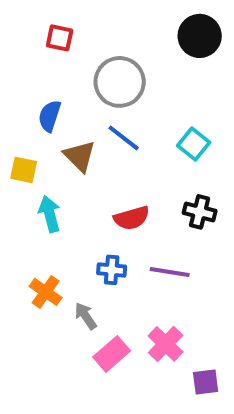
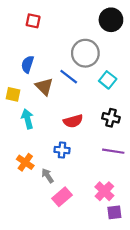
gray circle: (120, 82) -> (85, 53), moved
purple line: (170, 272) -> (113, 151), moved
pink cross: (166, 344) -> (104, 191), moved

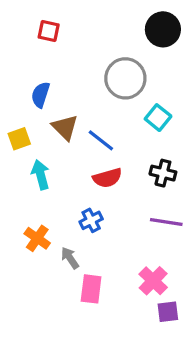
blue line: (69, 77) -> (101, 140), moved
yellow square: (13, 94) -> (19, 139), turned -32
blue cross: (62, 150) -> (91, 220), turned -32
pink rectangle: (62, 197) -> (91, 289), turned -42

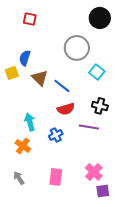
yellow square: (19, 139) -> (12, 73), moved
cyan arrow: (40, 175) -> (30, 122), moved
purple line: (166, 222) -> (89, 127), moved
gray arrow: (70, 258) -> (19, 178), moved

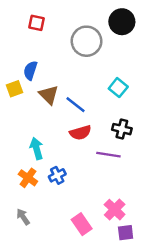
gray circle: (77, 48) -> (87, 41), moved
blue cross: (56, 135) -> (57, 175), moved
pink rectangle: (56, 177) -> (82, 224), moved, turned -42

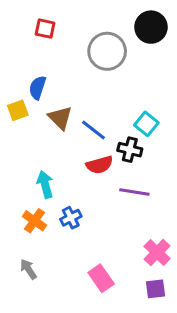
cyan square: (118, 88) -> (146, 124), moved
black cross: (122, 129) -> (130, 150), moved
pink cross: (115, 210) -> (157, 253), moved

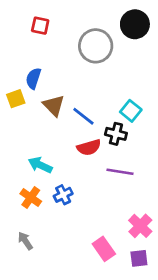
cyan arrow: (45, 184) -> (40, 165), turned -50
pink rectangle: (101, 278) -> (104, 249), moved

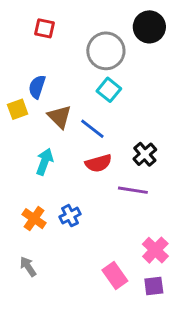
cyan square: (131, 111) -> (109, 90), moved
black cross: (116, 134) -> (145, 154), moved, turned 35
cyan arrow: (40, 165) -> (45, 162), moved, turned 85

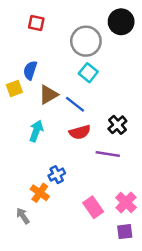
brown triangle: (59, 117) -> (48, 95), turned 45
orange cross: (34, 219) -> (40, 193), moved
pink rectangle: (115, 275) -> (93, 207), moved

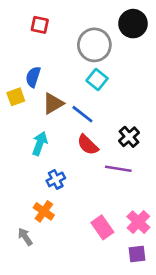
red semicircle: (80, 132) -> (88, 145), turned 60
blue cross: (57, 175) -> (56, 179), moved

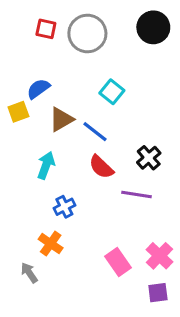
gray circle: (94, 45) -> (87, 33), moved
blue semicircle: (33, 77) -> (38, 89), turned 36

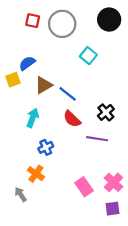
cyan square: (112, 92) -> (88, 56), moved

